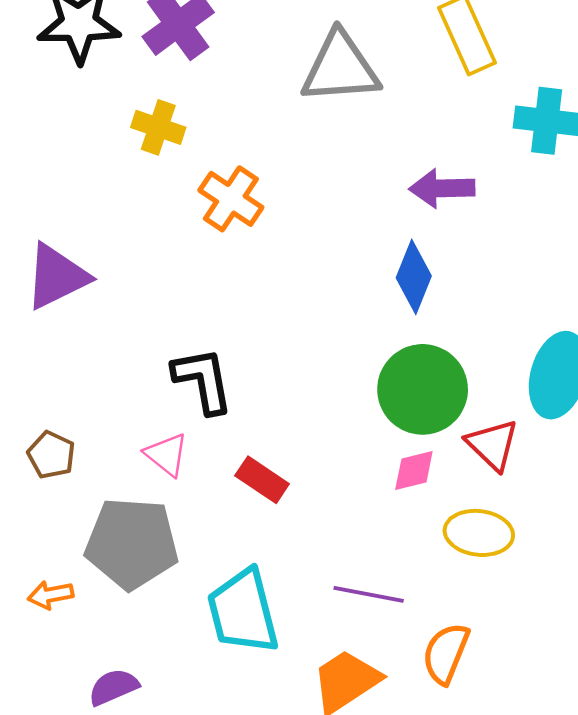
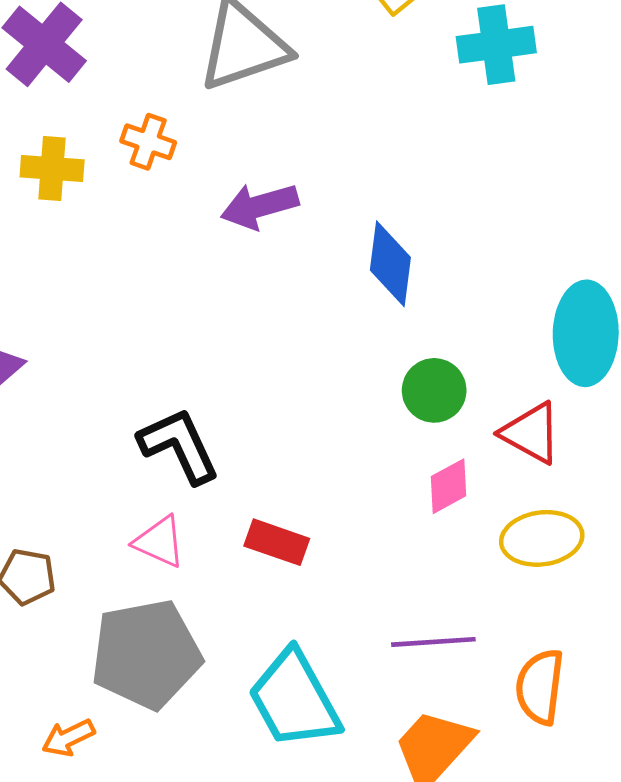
purple arrow: (442, 188) -> (260, 206), moved
orange cross: (231, 199) -> (148, 142), moved, size x0.7
green circle: (423, 389) -> (434, 390), size x0.6

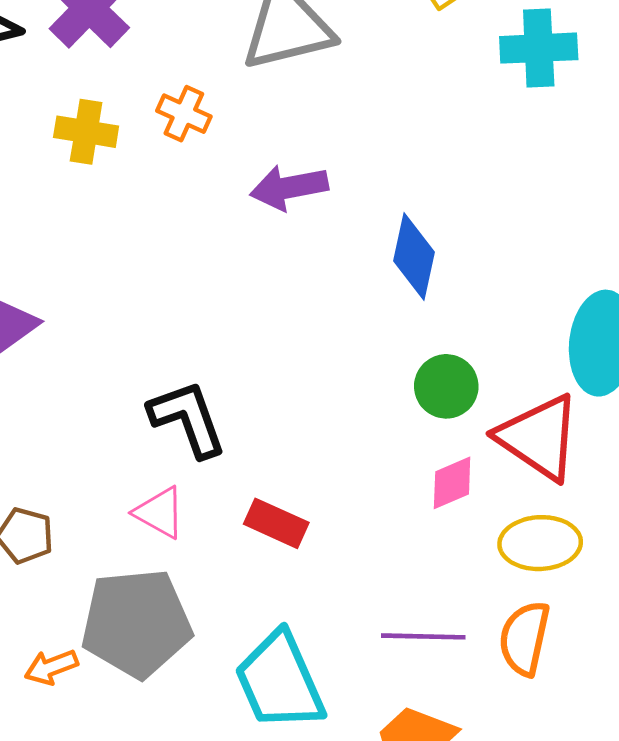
red triangle: (531, 433) -> (539, 437), size x1.4
orange semicircle: (540, 687) -> (524, 638), moved
orange arrow: (68, 738) -> (51, 667), moved

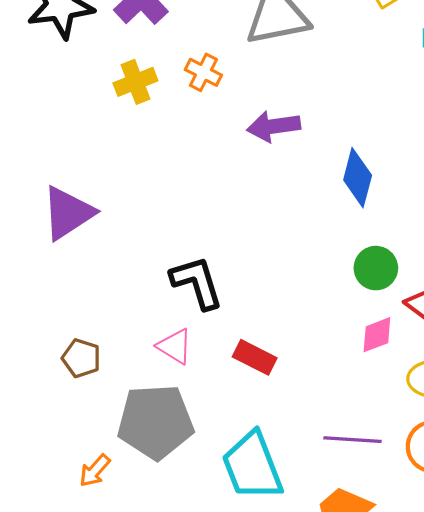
yellow cross: (86, 132) -> (135, 82), turned -33
orange arrow: (51, 667) -> (95, 471), moved, turned -30

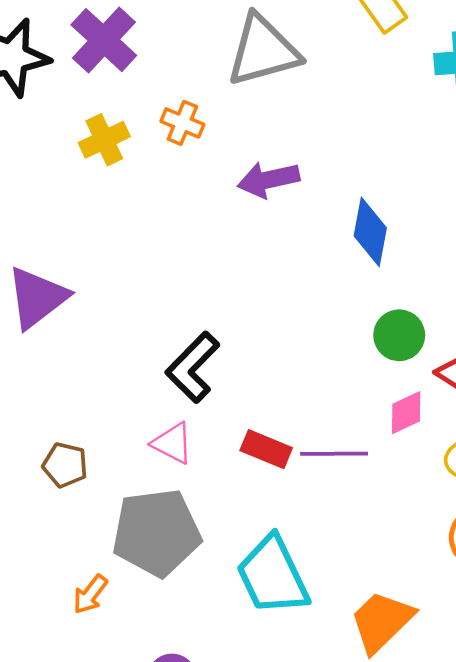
black L-shape: (197, 283) -> (193, 367), turned -114
purple line: (353, 440) -> (334, 454), moved

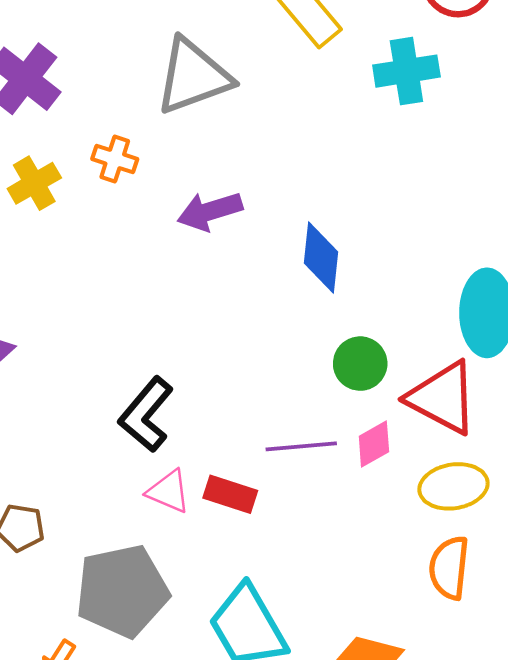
pink triangle: (172, 443) -> (169, 491), moved
purple line: (334, 454) -> (301, 446), moved

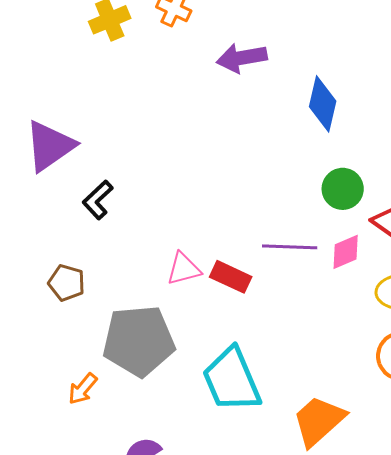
black L-shape: (146, 415) -> (98, 200), moved, size x0.7
pink triangle: (169, 491) -> (184, 269), turned -45

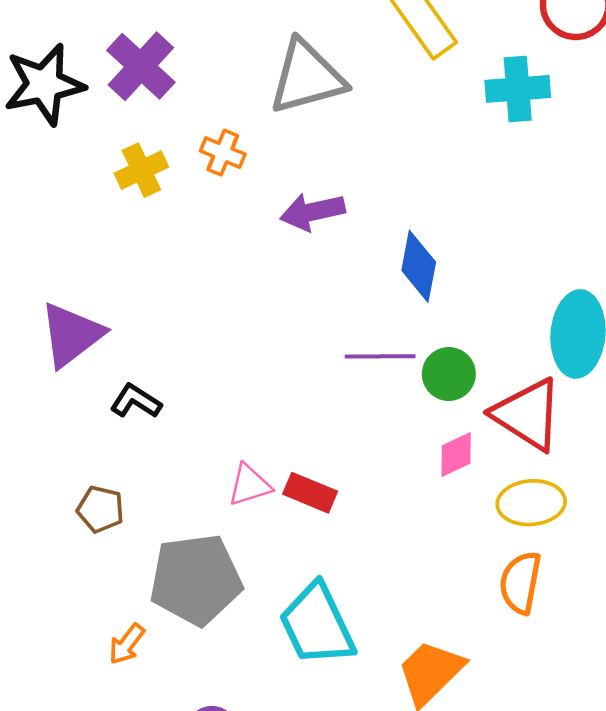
black L-shape: (98, 200) -> (136, 401), turned 78
purple line: (290, 247) -> (380, 356), moved

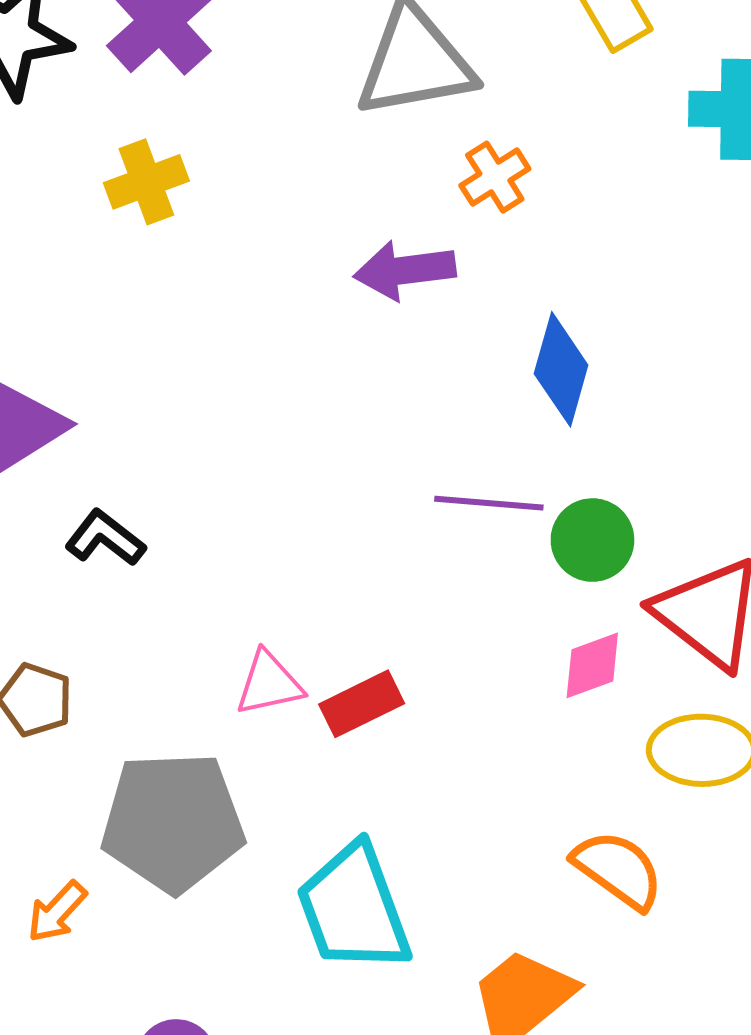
orange cross: (223, 153) -> (495, 177), moved, turned 30
red rectangle: (310, 493) -> (362, 704), turned -54
orange semicircle: (520, 583) -> (618, 870), moved, turned 110

